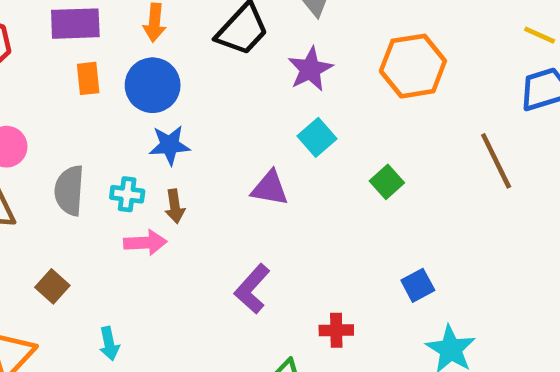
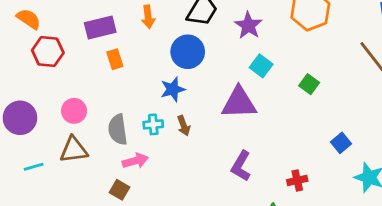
blue circle: (153, 85) -> (188, 52), moved
purple triangle: (270, 188) -> (239, 103), size x1.5
pink arrow: (145, 243) -> (135, 161), moved

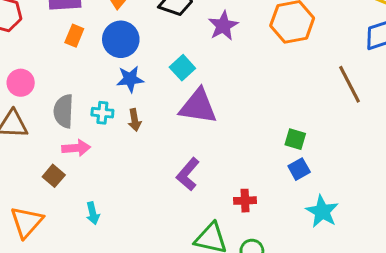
blue circle: (188, 52) -> (121, 39), moved
orange rectangle: (115, 59) -> (74, 36), turned 30
cyan square: (261, 66) -> (182, 68), moved
green square: (309, 84) -> (295, 139), moved, turned -30

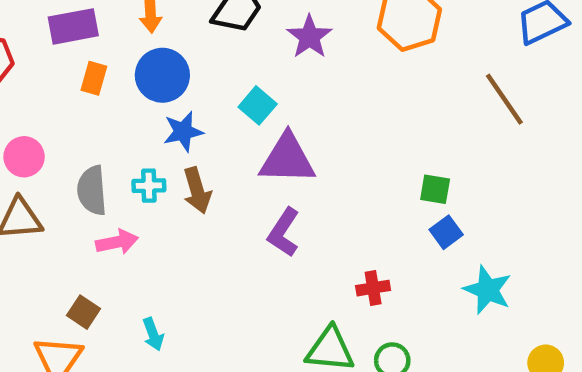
brown arrow: (135, 120) -> (197, 190), size x1.4
purple L-shape: (188, 174) -> (284, 232), moved
brown square: (54, 176) -> (83, 312), moved

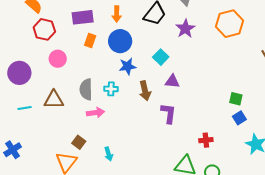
pink circle: (24, 157) -> (58, 59), moved
purple triangle: (287, 159) -> (172, 81), size x0.6
brown arrow: (197, 190) -> (145, 91), moved
purple L-shape: (284, 232) -> (168, 113), turned 150

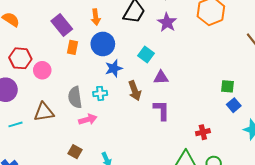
purple rectangle: (83, 17) -> (62, 25), turned 65
red hexagon: (44, 29) -> (20, 58), moved

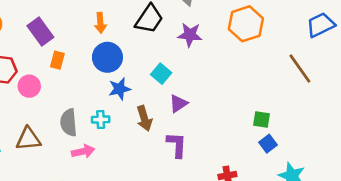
purple star: (167, 22) -> (190, 35), turned -30
purple rectangle: (62, 25) -> (40, 31), moved
orange rectangle: (72, 47) -> (57, 60), moved
purple triangle: (161, 77) -> (178, 104), turned -35

